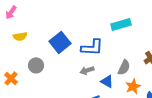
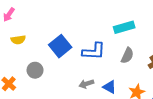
gray semicircle: (124, 67) -> (127, 55), moved
gray arrow: (87, 70) -> (86, 84), moved

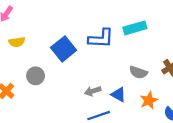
blue L-shape: (94, 51) -> (101, 38), moved
gray semicircle: (127, 55) -> (138, 72), moved, turned 84

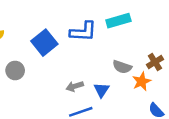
blue triangle: (118, 95) -> (101, 90), turned 35
orange star: (149, 100) -> (142, 81), moved

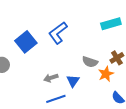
cyan rectangle: (118, 21) -> (111, 24), moved
blue L-shape: (83, 32) -> (58, 33), turned 140

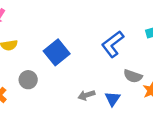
blue L-shape: (58, 33) -> (113, 44), moved

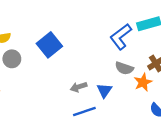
blue L-shape: (113, 44) -> (121, 37), moved
gray circle: (28, 80) -> (12, 59), moved

